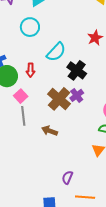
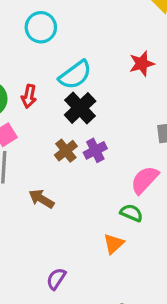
black cross: (77, 70) -> (80, 108), moved
brown cross: (59, 99) -> (66, 151), size x0.6

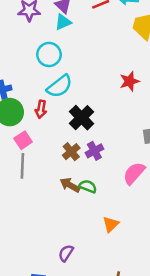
cyan semicircle: (75, 75) -> (59, 86), moved
brown arrow: (41, 199) -> (70, 185), moved
green semicircle: (131, 213) -> (88, 186), moved

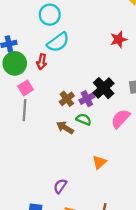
black cross: (82, 118) -> (104, 88), moved
green semicircle: (88, 186) -> (84, 119), moved

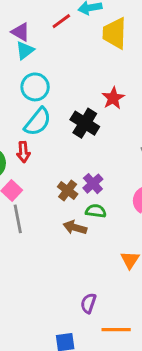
cyan circle: (50, 15) -> (35, 87), moved
black cross: (104, 88) -> (85, 123), moved

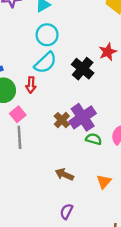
purple cross: (93, 184) -> (83, 117), size x1.6
green semicircle: (96, 211) -> (94, 139), moved
brown arrow: (75, 227) -> (64, 174), moved

